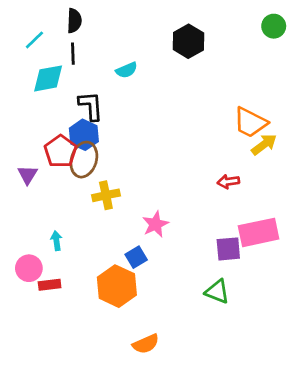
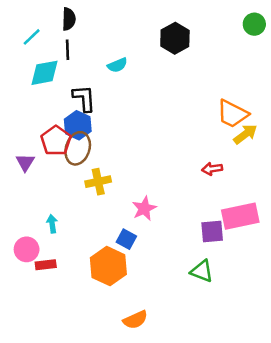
blue square: (136, 257) -> (126, 239), turned -30

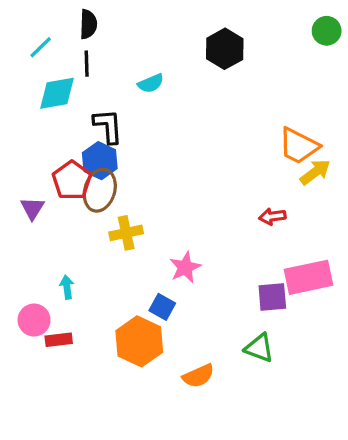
orange semicircle: (135, 320) -> (198, 376), moved

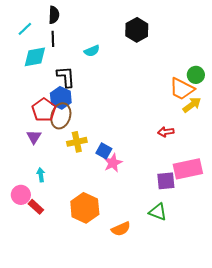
green circle: (327, 31) -> (196, 75), moved
purple triangle: (32, 208) -> (34, 137), moved
blue square: (162, 307) -> (104, 151), moved
red rectangle: (59, 340) -> (36, 207), turned 49

